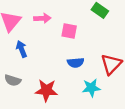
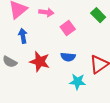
pink square: (69, 31) -> (68, 28), turned 32
red star: (46, 90) -> (40, 62), moved

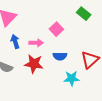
pink arrow: (46, 12) -> (36, 43), moved

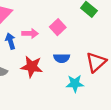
pink arrow: (36, 43) -> (30, 33), moved

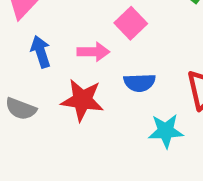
pink arrow: (30, 33) -> (93, 52), moved

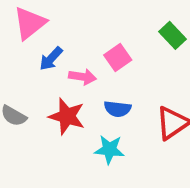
blue arrow: (41, 52) -> (51, 59), moved, turned -128
cyan star: (166, 131) -> (109, 149), moved

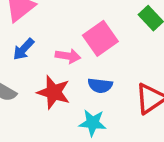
pink square: (118, 57) -> (100, 38), size x1.4
blue arrow: (51, 59) -> (24, 49), moved

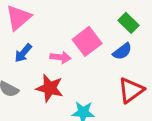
blue semicircle: (100, 85) -> (122, 51), moved, turned -42

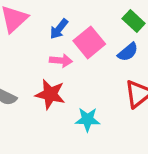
blue arrow: (23, 53) -> (59, 29), moved

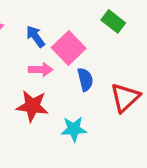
blue arrow: (59, 29) -> (36, 36), turned 110
blue semicircle: (128, 52) -> (85, 79), moved, turned -60

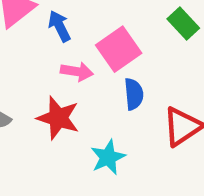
blue arrow: (36, 36) -> (59, 26), moved
cyan star: (74, 129) -> (108, 157), turned -30

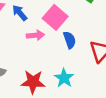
red star: (58, 118) -> (33, 82), moved

